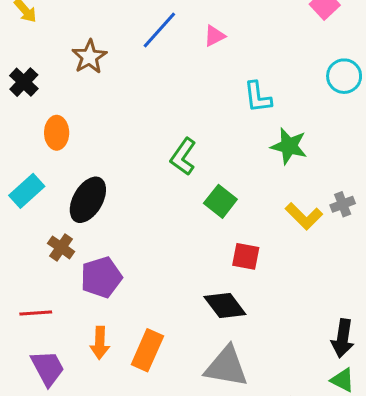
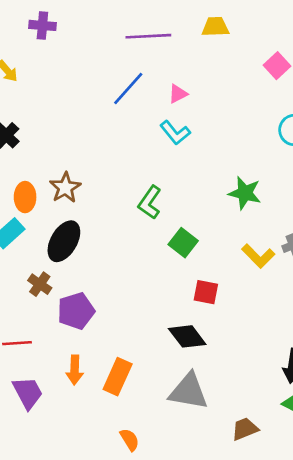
brown star: (89, 57) -> (65, 188), moved
cyan L-shape: (258, 97) -> (175, 133), moved, turned -32
orange ellipse: (57, 133) -> (25, 197), moved

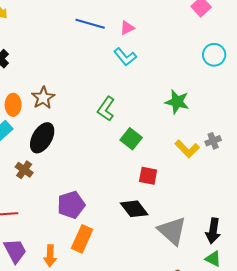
blue line: (128, 88) -> (90, 24), turned 64
purple pentagon: (76, 311) -> (71, 205), moved
orange arrow: (75, 370) -> (50, 256), moved
gray triangle: (189, 391) -> (172, 231), moved, turned 32

